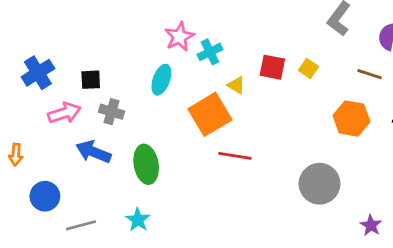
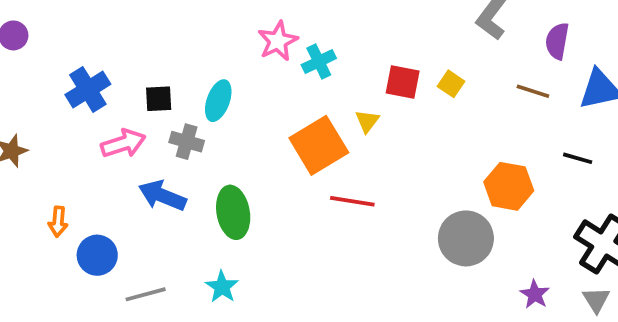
cyan ellipse: (161, 80) -> (218, 101), moved
yellow triangle: (236, 85) -> (367, 121), moved, turned 36
orange hexagon: (351, 119) -> (509, 186), moved
orange arrow: (16, 155) -> (58, 222), moved

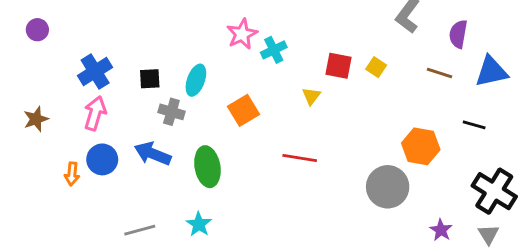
pink arrow: (123, 143) -> (95, 113), moved, turned -56
orange square: (319, 145) -> (243, 110), moved, size x0.7
blue circle: (97, 255) -> (102, 159), moved

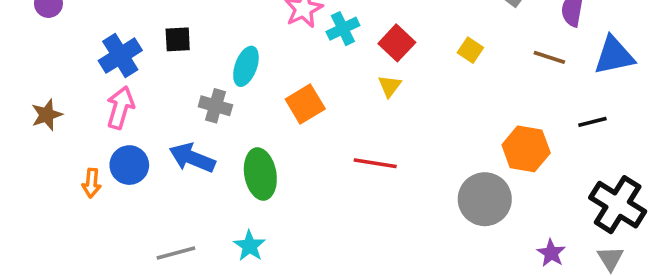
red square: (339, 66) -> (397, 43), moved, turned 32
black square: (150, 79) -> (178, 39), moved
black line: (474, 125) -> (592, 122), turned -30

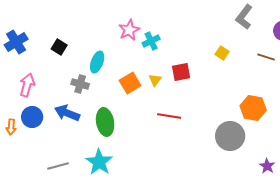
black square: (178, 39) -> (59, 47), turned 35
red square: (397, 43) -> (181, 72), moved, turned 36
blue cross: (120, 56) -> (16, 42), moved
yellow triangle: (390, 86) -> (155, 80), moved
cyan star: (250, 246) -> (99, 162), size x1.5

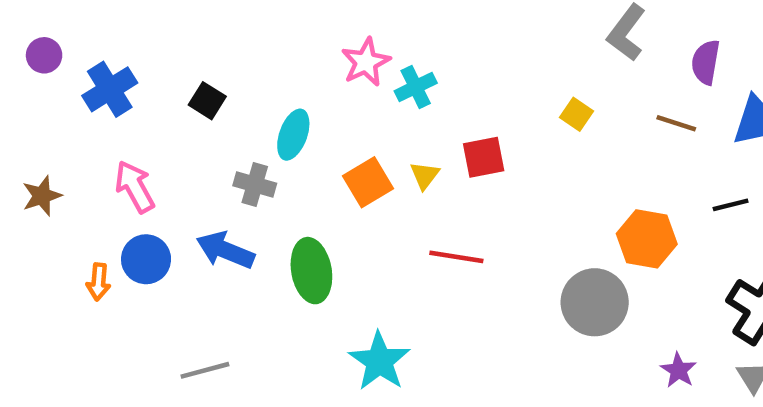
pink arrow: (27, 85) -> (135, 187), turned -45
cyan star: (99, 162) -> (379, 361), moved

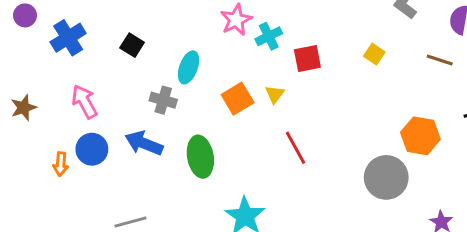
red square: (484, 157) -> (307, 59), moved
red line: (456, 257) -> (296, 148), turned 52

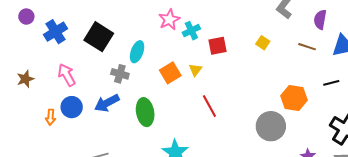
black square: (132, 45) -> (99, 37), size x1.8
blue arrow: (144, 143) -> (107, 103), turned -50

